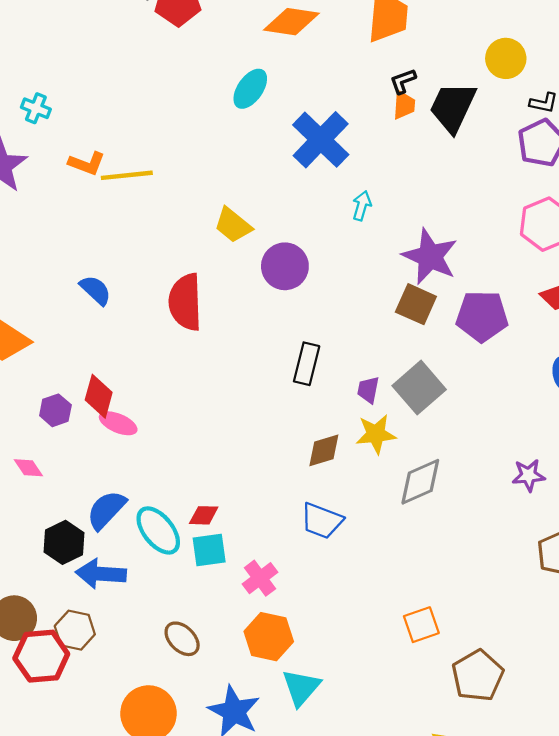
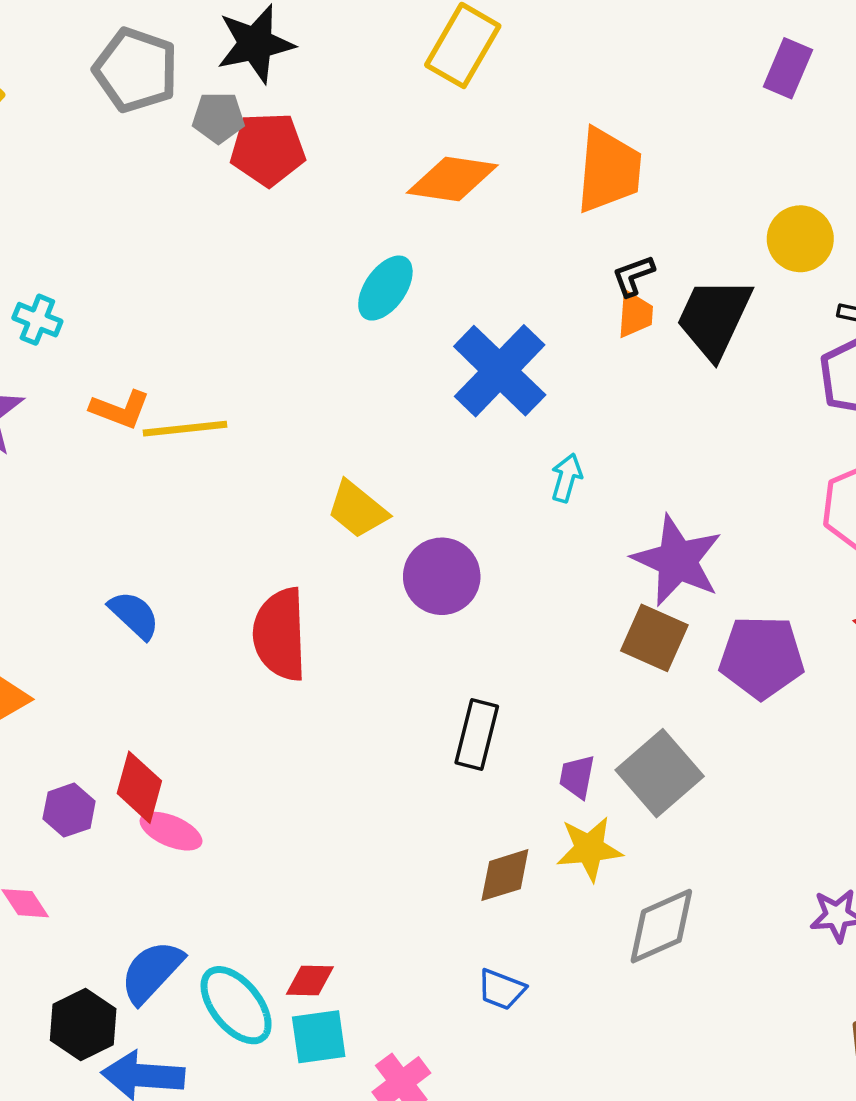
blue trapezoid: (322, 521) -> (501, 989), size x0.7

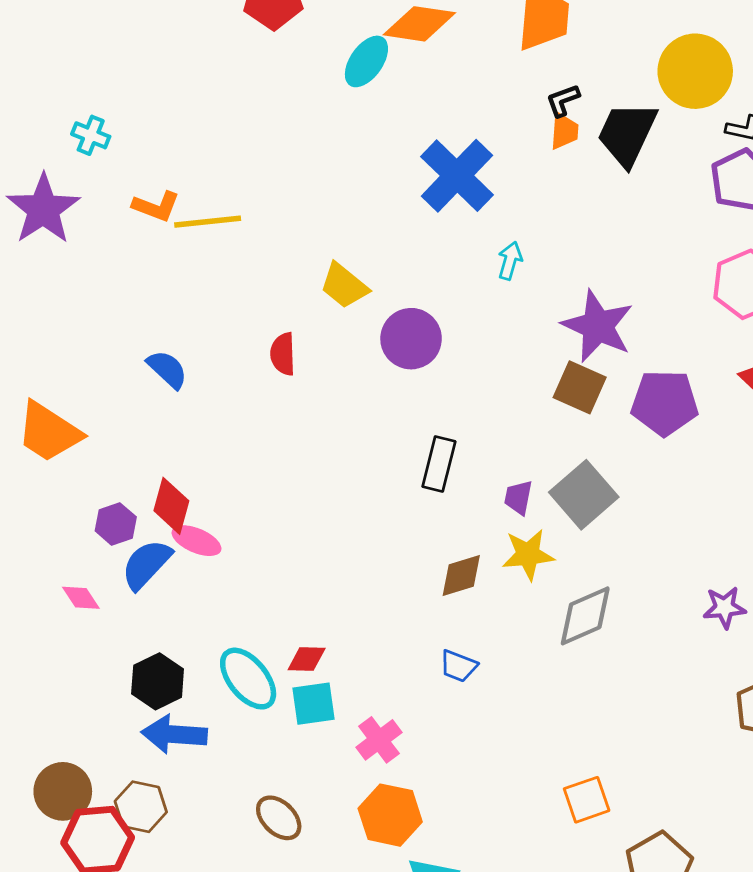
yellow circle: (800, 239) -> (695, 71), size x1.4
cyan ellipse: (385, 288) -> (366, 61), moved
red semicircle: (280, 634) -> (283, 354), moved, size x0.6
blue semicircle: (152, 972) -> (146, 564), moved
black hexagon: (83, 1024) -> (158, 681), moved

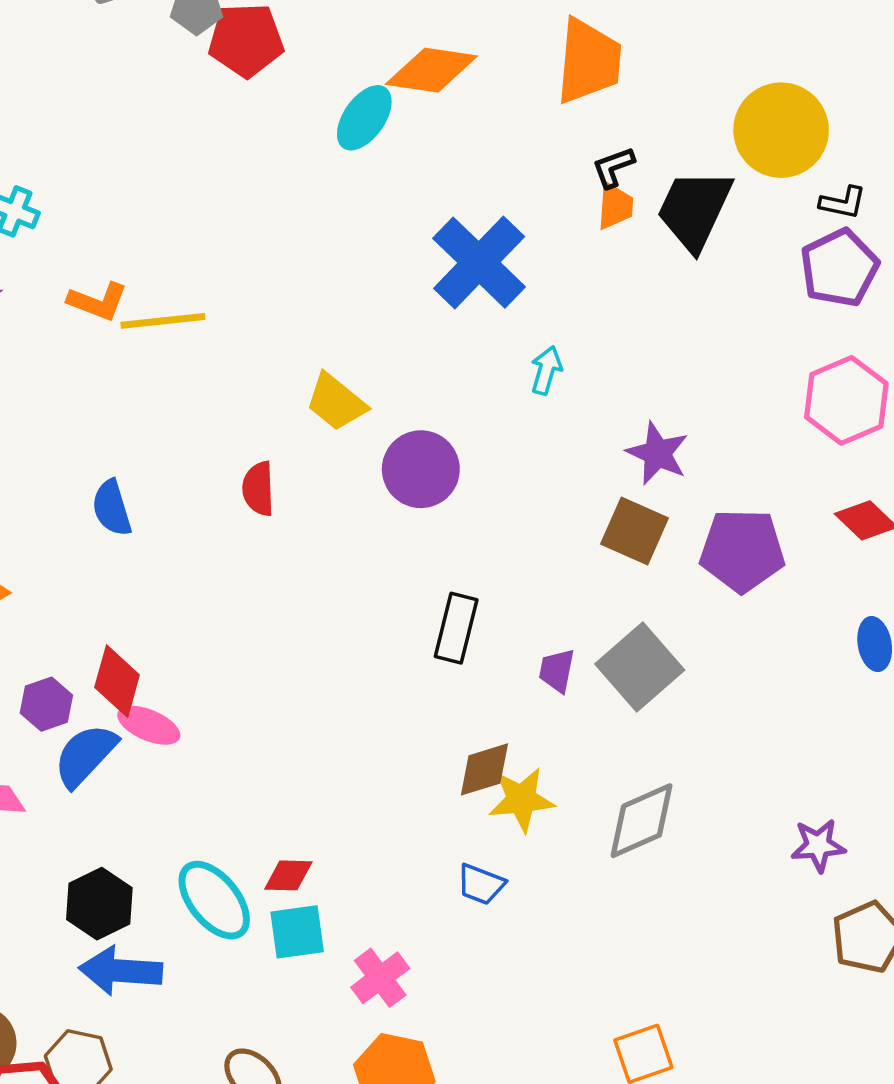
purple star: (598, 326) -> (657, 453), size x0.7
blue semicircle: (167, 369) -> (112, 508), turned -150
yellow star: (528, 555) -> (521, 799), moved
purple star: (724, 608) -> (818, 845), moved

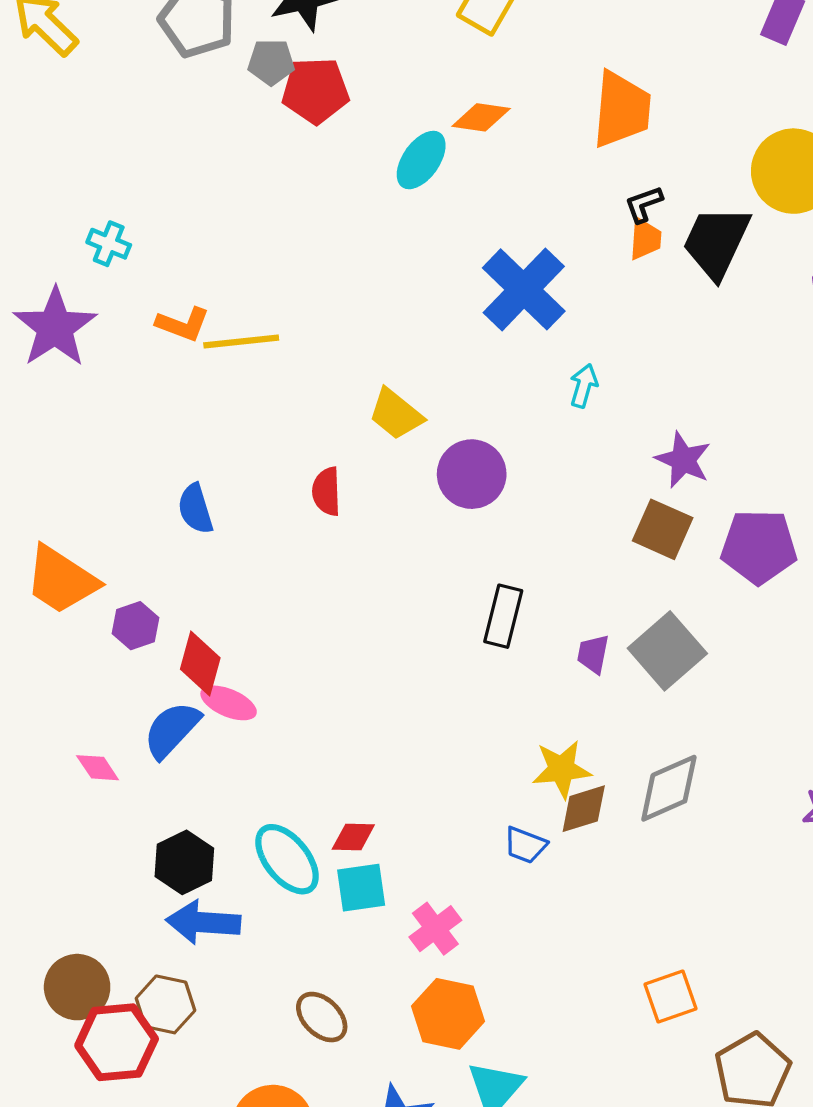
orange diamond: (431, 70) -> (481, 117), size x0.7
purple hexagon: (46, 704) -> (135, 626), moved
brown diamond: (484, 769) -> (584, 809), moved

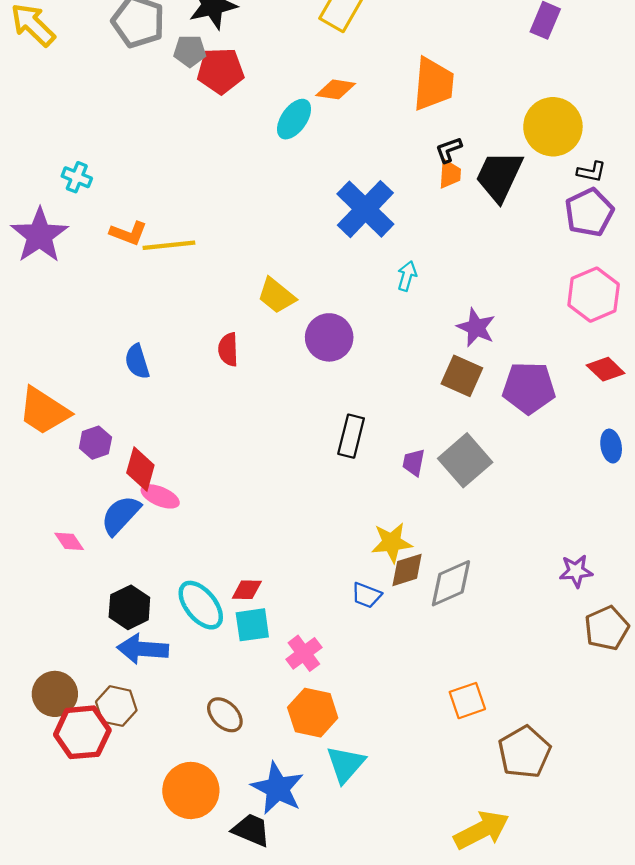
gray diamond: (669, 788) -> (451, 583), moved

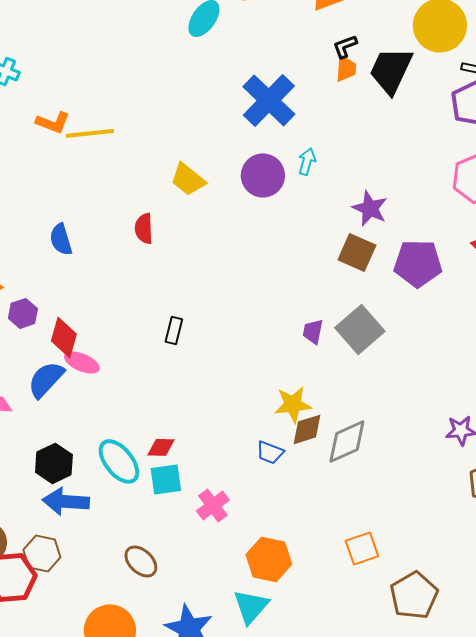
purple circle: (329, 337) -> (263, 175), moved
black rectangle: (351, 436) -> (174, 330), moved, size x0.7
orange hexagon: (313, 713) -> (269, 559), moved

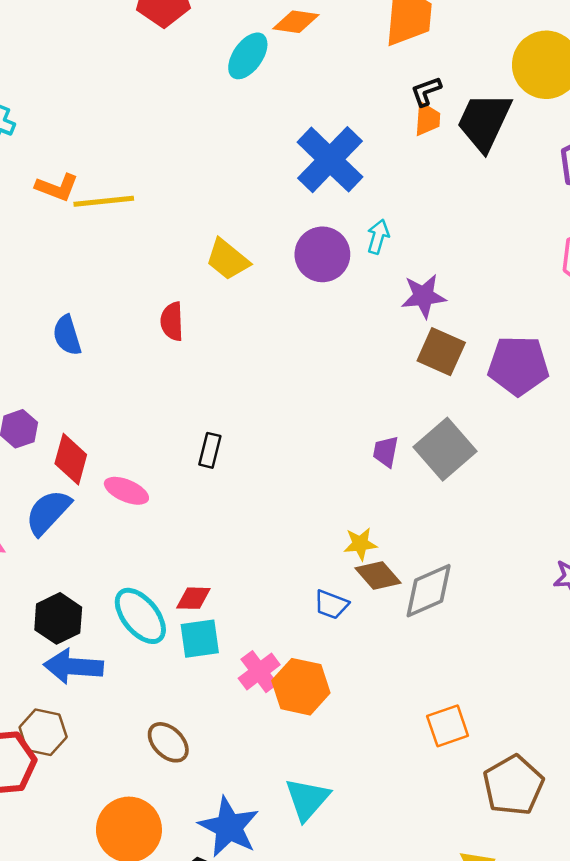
purple star: (370, 208) -> (424, 296), moved, turned -30
pink ellipse: (82, 362) -> (126, 491), moved
yellow star: (293, 404) -> (360, 544), size x0.7
brown diamond: (307, 429) -> (378, 575), turned 66
orange hexagon: (269, 559) -> (301, 687), moved

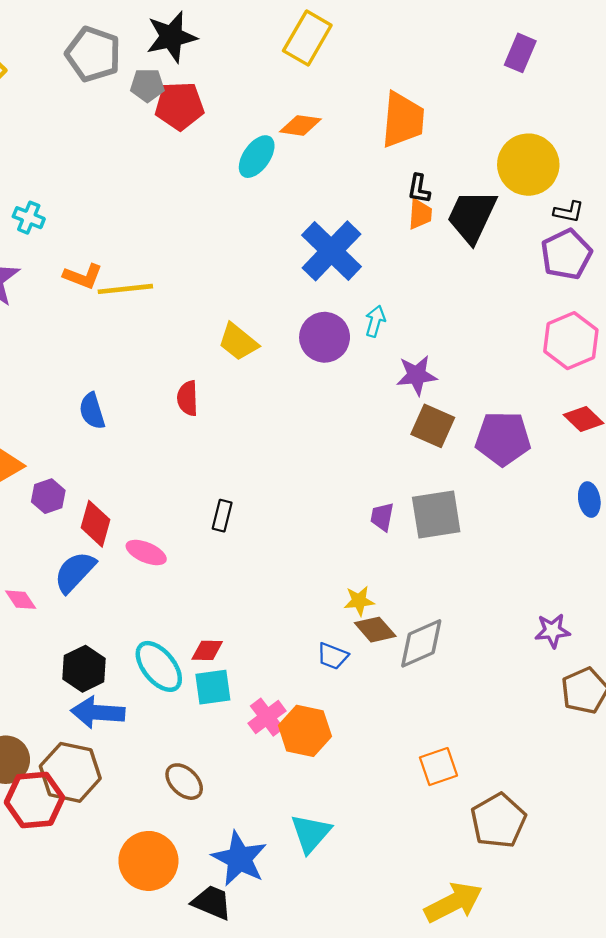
black L-shape: (426, 91) -> (419, 189), turned -60
gray square: (445, 449) -> (436, 514), turned 32
brown hexagon: (43, 732) -> (70, 772), size x1.4

